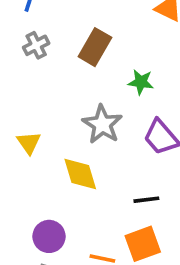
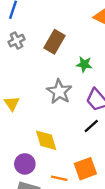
yellow diamond: (80, 174) -> (46, 140), moved
black line: (146, 200) -> (91, 126), moved, turned -35

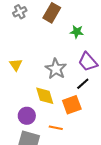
gray star: (59, 92) -> (56, 69), moved
orange square: (85, 169) -> (72, 105), moved

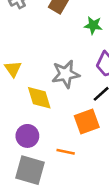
gray star: (56, 69) -> (66, 74), turned 30
yellow diamond: (45, 96) -> (39, 98), moved

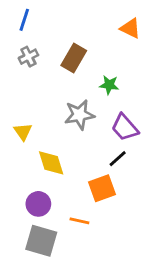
gray star: (66, 74) -> (79, 115), moved

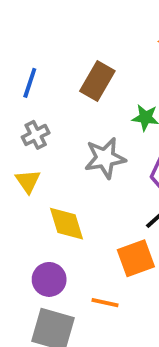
blue line: (24, 20) -> (30, 83), moved
gray cross: (28, 57) -> (36, 135), moved

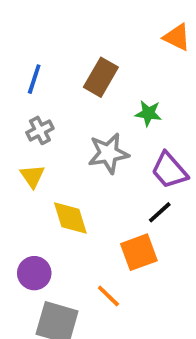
purple circle: (49, 279) -> (34, 273), moved
orange line: (105, 303) -> (108, 296), turned 32

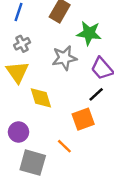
green star: (148, 113) -> (89, 33), size x1.5
yellow triangle: (32, 176) -> (17, 72), size x1.5

